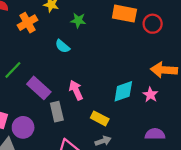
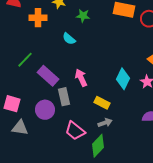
orange cross: (28, 23) -> (38, 18), turned 30
cyan diamond: (123, 91) -> (123, 79), turned -45
purple circle: (23, 127) -> (45, 110), moved

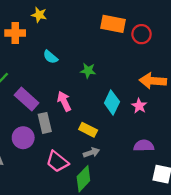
green star: (83, 16) -> (88, 71), moved

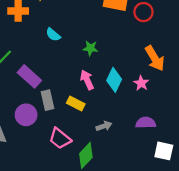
orange arrow: (153, 81) -> (155, 58), turned -125
pink arrow: (64, 101) -> (87, 80), moved
yellow rectangle: (88, 130) -> (76, 104), moved
gray arrow: (91, 153) -> (104, 126), moved

